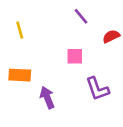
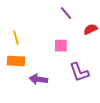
yellow line: (20, 30) -> (16, 37), moved
purple arrow: (47, 98) -> (38, 79), turned -60

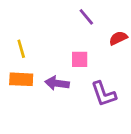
purple arrow: (38, 79) -> (57, 83), moved

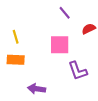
pink square: (80, 59) -> (60, 45), size x1.5
purple arrow: (57, 83) -> (37, 89), moved

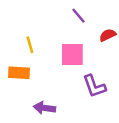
yellow line: (16, 37) -> (30, 45), moved

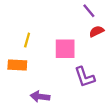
purple line: (78, 16) -> (89, 11), moved
yellow line: (30, 45) -> (27, 40), turned 32

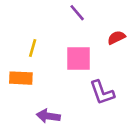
purple line: (89, 11) -> (77, 13), moved

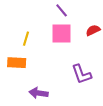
pink square: (78, 58) -> (62, 33), moved

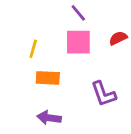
orange rectangle: (17, 63) -> (48, 78), moved

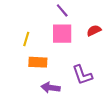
purple arrow: (49, 118) -> (51, 88), moved

